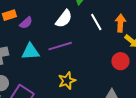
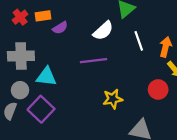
cyan triangle: (30, 52) -> (46, 77), moved
yellow star: (67, 81) -> (113, 99), moved

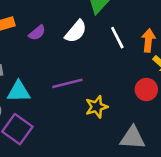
purple semicircle: (60, 28) -> (37, 33), moved
purple line: (94, 61) -> (67, 83), moved

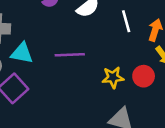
yellow star: (97, 107) -> (113, 77), moved

